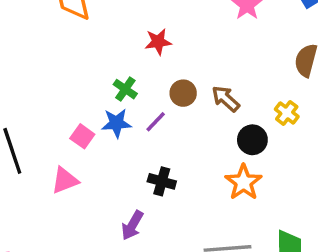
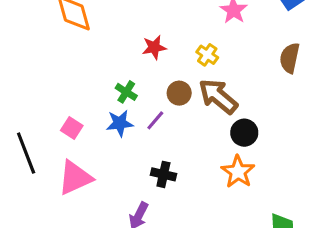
brown arrow: (226, 99) -> (218, 96), size x1.5
yellow cross: (287, 113) -> (207, 55), moved
pink square: (82, 136) -> (72, 128), moved
pink triangle: (65, 180) -> (75, 178), size x1.4

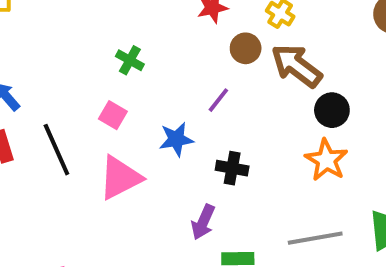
green cross: (126, 92) -> (130, 60), moved
brown circle: (179, 93) -> (246, 48), moved
blue star: (120, 123) -> (176, 139), moved

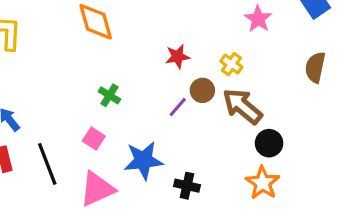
purple line: (218, 100) -> (178, 107), moved
blue star: (176, 139) -> (143, 160), size x1.4

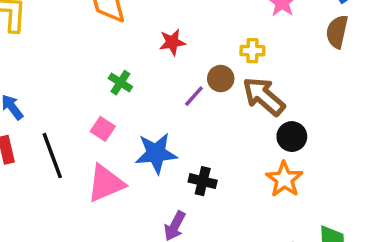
red star: (177, 57) -> (172, 42), moved
yellow cross: (231, 64) -> (252, 51), turned -35
brown semicircle: (315, 67) -> (337, 32), moved

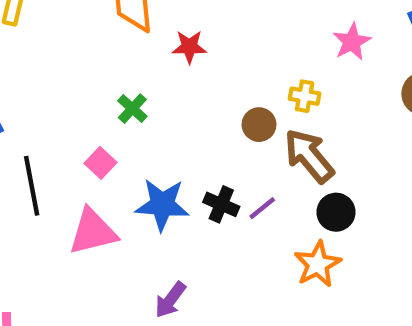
red star: (172, 42) -> (189, 47), moved
purple line: (194, 96) -> (262, 208), moved
black cross: (203, 181) -> (221, 204), moved

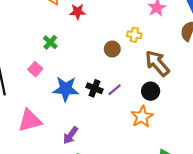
brown arrow: (309, 156) -> (157, 63), moved
pink triangle: (93, 232) -> (30, 121), moved

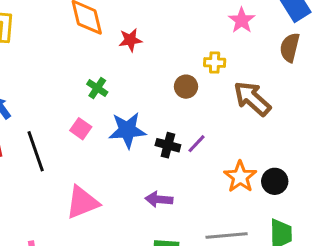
blue star: (66, 89) -> (127, 130), moved
black circle: (151, 91) -> (275, 181), moved
purple arrow: (70, 135) -> (159, 199), moved, turned 66

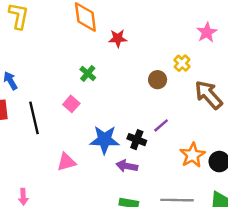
yellow cross: (215, 62) -> (182, 63), turned 35
blue star: (127, 130) -> (105, 140), moved
black cross: (168, 145) -> (137, 140), moved
pink triangle: (82, 202) -> (66, 162), size x0.7

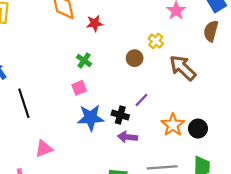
green cross: (88, 73) -> (84, 60), moved
pink square: (71, 104) -> (79, 88), moved, turned 32
pink triangle: (66, 162) -> (44, 149), moved
purple arrow: (127, 166) -> (128, 137), moved

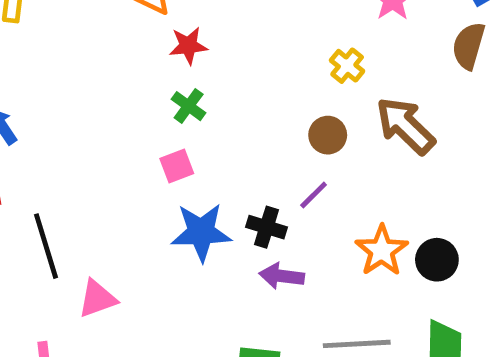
red star: (95, 23) -> (188, 46), moved
brown circle: (135, 58) -> (328, 135), moved
black line: (24, 103) -> (46, 246), moved

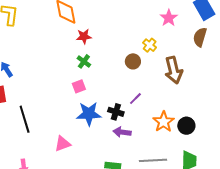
brown arrow: (405, 126) -> (174, 70), turned -148
brown circle: (328, 135) -> (133, 61), moved
pink triangle: (97, 299) -> (63, 144), moved

